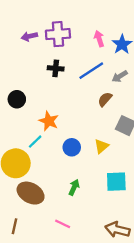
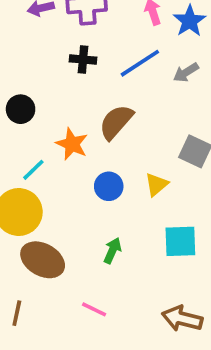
brown semicircle: (105, 99) -> (116, 122), moved, size x1.5
cyan line: (35, 142) -> (33, 170), moved

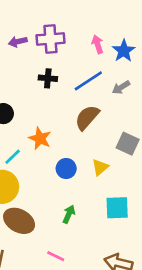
brown semicircle: (116, 122) -> (87, 118), moved

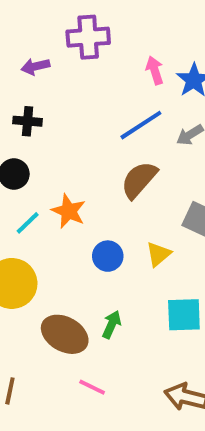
purple cross: (50, 39) -> (88, 37), moved
black cross: (48, 78) -> (28, 121), moved
cyan line: (13, 157) -> (28, 223), moved
brown ellipse: (19, 221) -> (65, 334), moved

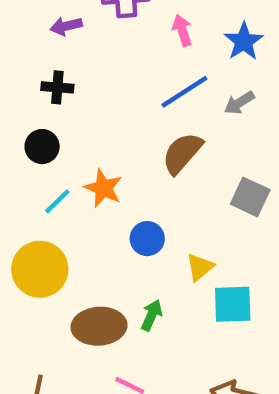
pink arrow: (155, 70) -> (182, 30), moved
yellow triangle: (159, 254) -> (200, 267), moved
brown ellipse: (65, 334) -> (99, 326), turned -33

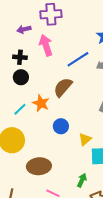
pink arrow: (182, 30) -> (46, 45), moved, size x1.5
black circle: (42, 147) -> (21, 77), moved
brown semicircle: (182, 153) -> (63, 87), moved
green arrow: (152, 315) -> (82, 180), moved

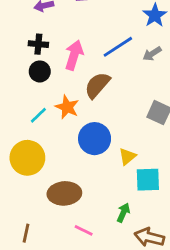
pink arrow: (46, 45) -> (74, 55), moved, turned 35
blue circle: (61, 126) -> (95, 139), size x1.5

